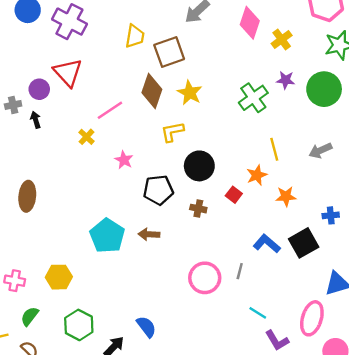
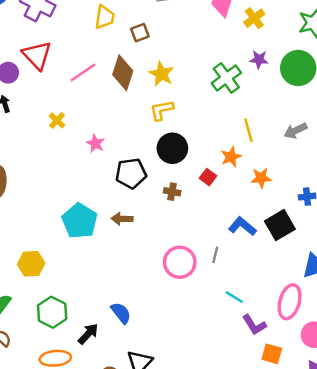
brown square: (169, 52) -> (140, 33), size x0.6
pink line: (110, 110) -> (83, 73), moved
yellow L-shape: (172, 132) -> (162, 110), moved

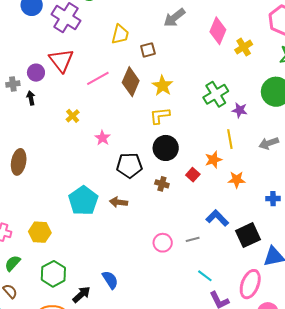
purple star: (259, 59) -> (240, 110), moved
black square: (280, 225) -> (248, 235), moved
gray line: (215, 255) -> (193, 239), turned 56
pink circle: (180, 262) -> (163, 243), size x0.7

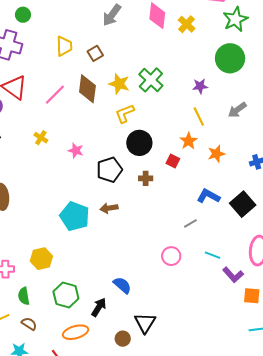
green cross: (216, 94) -> (151, 80), moved
pink circle: (163, 243) -> (171, 256), moved
green semicircle: (13, 263) -> (24, 296), turned -36

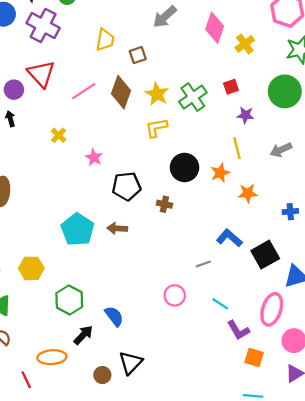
black circle: (139, 143) -> (185, 168), moved
red square: (173, 161) -> (231, 87), moved, turned 32
green hexagon: (66, 295) -> (69, 300), moved

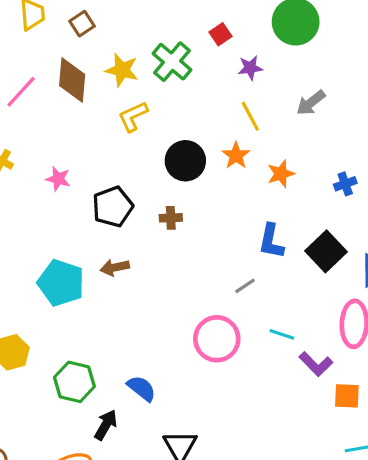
blue L-shape: (229, 238) -> (271, 241), turned -105
pink circle: (175, 295) -> (217, 339), size x1.5

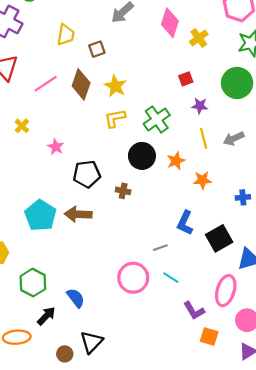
green cross: (172, 62) -> (157, 119), moved
yellow line: (250, 116) -> (204, 138), moved
brown arrow: (115, 267) -> (78, 214), size x1.4
cyan line: (282, 334) -> (171, 278), moved

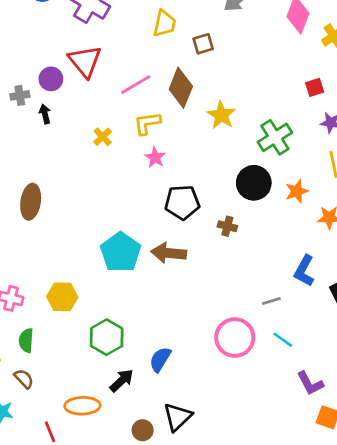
yellow star: (115, 86) -> (221, 115), moved
yellow L-shape: (115, 118) -> (147, 123), moved
pink star: (56, 147) -> (155, 157), moved
blue semicircle: (76, 298) -> (160, 359), turned -114

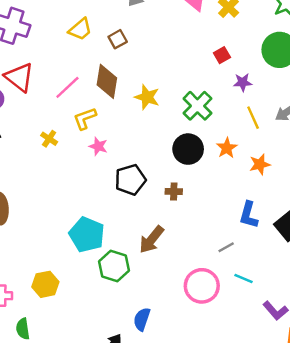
yellow trapezoid: (164, 23) -> (80, 29), turned 50
brown arrow: (169, 253) -> (152, 240), moved, turned -44
green hexagon: (107, 337) -> (114, 266), moved

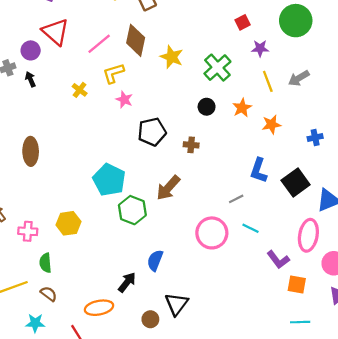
black circle: (188, 149) -> (207, 107), size x0.6

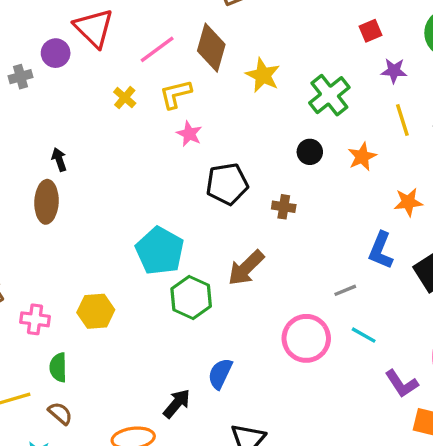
black arrow: (30, 79) -> (59, 160), moved
yellow cross: (80, 90) -> (125, 98), moved
orange star: (271, 125) -> (408, 202), moved

